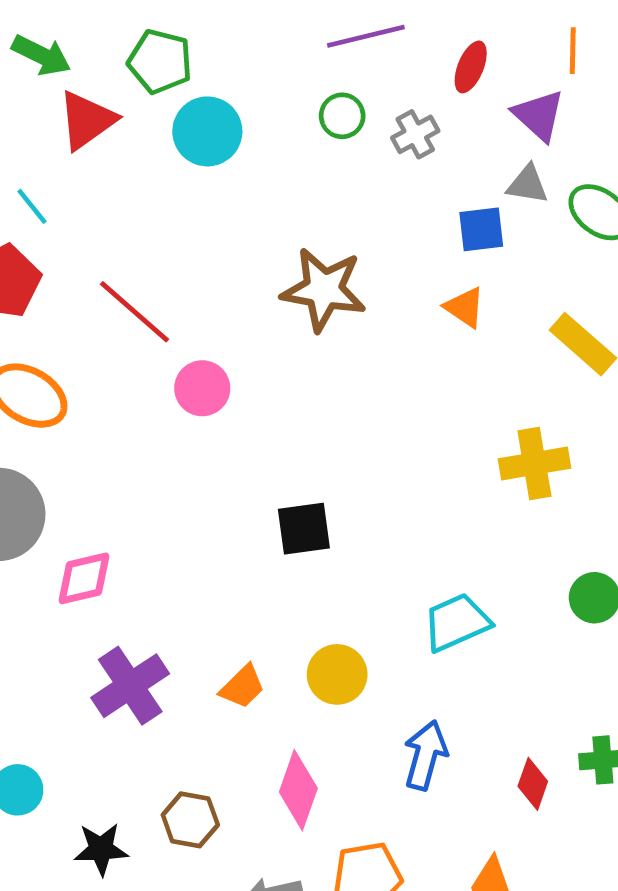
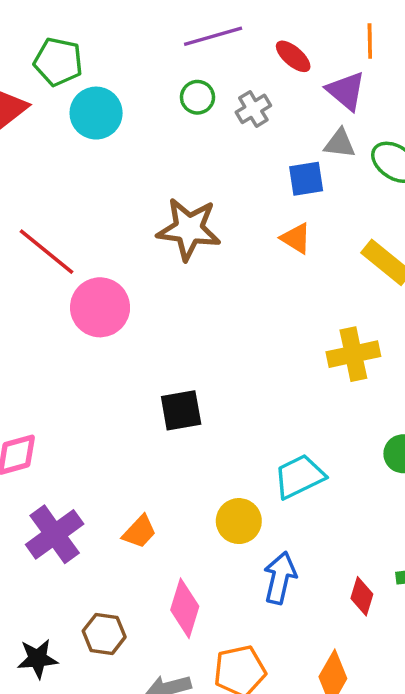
red ellipse: (471, 67) -> (293, 56), turned -69
pink circle: (202, 388) -> (100, 307), size x1.4
yellow circle: (337, 674) -> (239, 521), moved

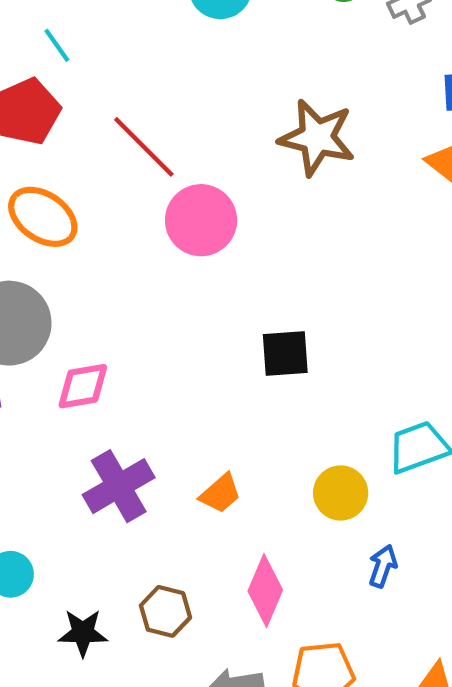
blue arrow: (280, 578) -> (383, 566), size x0.7

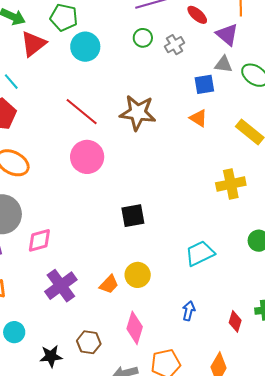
red line: (144, 147) -> (82, 112), moved
yellow circle: (341, 493) -> (138, 275), moved

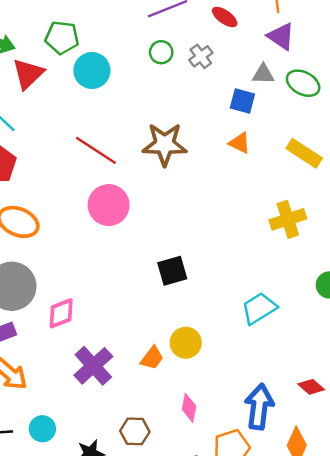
purple triangle: (227, 35) -> (281, 36), moved
blue square: (204, 84) -> (242, 101), turned 30
blue arrow: (189, 311) -> (259, 407), moved, size x1.8
red diamond: (235, 321) -> (311, 387), turned -60
pink diamond: (135, 328) -> (189, 408), size x0.7

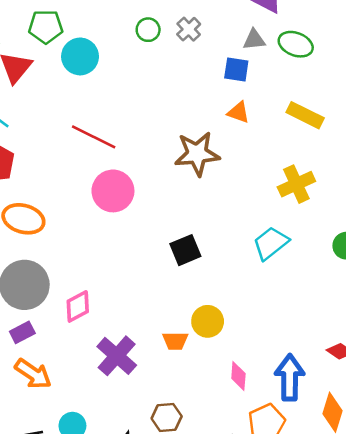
brown star: (165, 144) -> (197, 154), moved
cyan trapezoid: (259, 308) -> (271, 243), moved
orange trapezoid: (152, 358) -> (175, 341), turned 60
pink diamond: (189, 408) -> (238, 376), moved

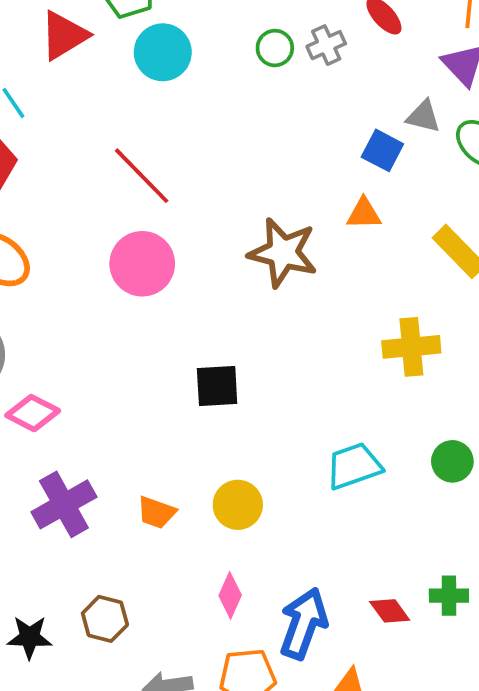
gray cross: (189, 29) -> (326, 45), moved
orange triangle: (238, 112) -> (364, 214), turned -40
cyan trapezoid: (271, 243) -> (354, 466), moved
pink diamond: (78, 306) -> (33, 413), turned 36
yellow circle: (208, 321) -> (238, 505), moved

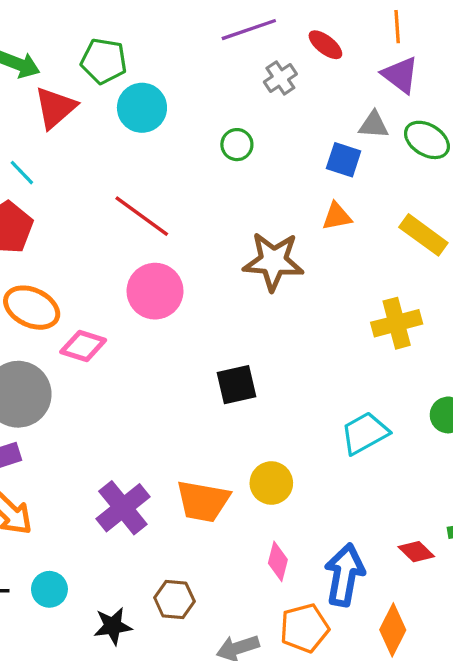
green circle: (275, 48) -> (237, 145), moved
pink diamond: (33, 413) -> (83, 346), moved
orange trapezoid: (156, 512) -> (203, 501), size x1.6

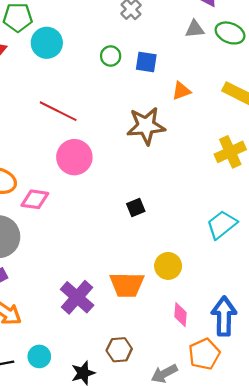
blue square: (344, 160) -> (146, 62), moved
black square: (237, 385) -> (136, 208), size x0.7

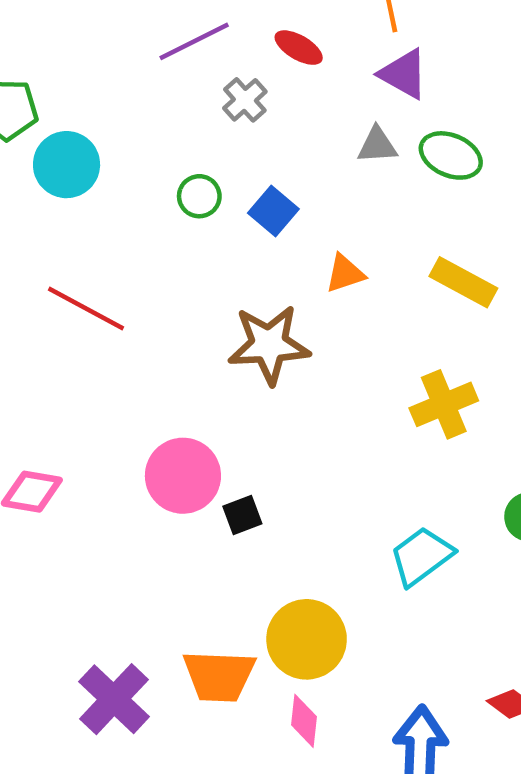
blue square: (146, 62) -> (273, 211), turned 30
pink circle: (74, 157) -> (183, 476), moved
yellow circle: (168, 266) -> (307, 639), size x1.4
pink diamond: (180, 315) -> (304, 721), moved

